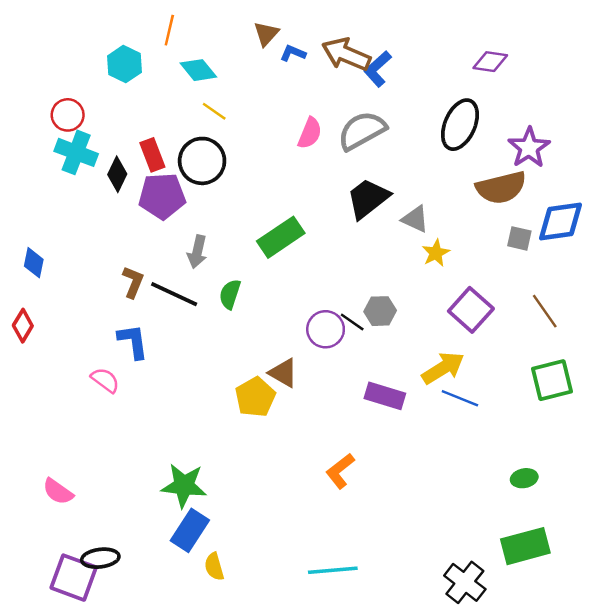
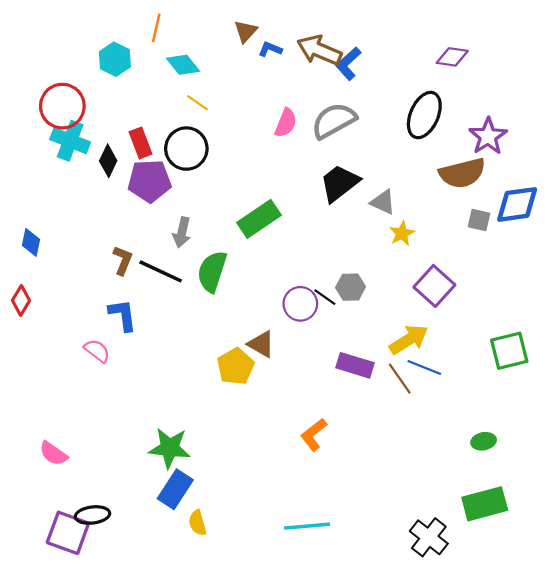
red circle: (68, 115) -> (62, 106), size x1.5
green semicircle: (230, 294) -> (212, 271), size x1.5
brown line: (545, 311) -> (400, 379), moved

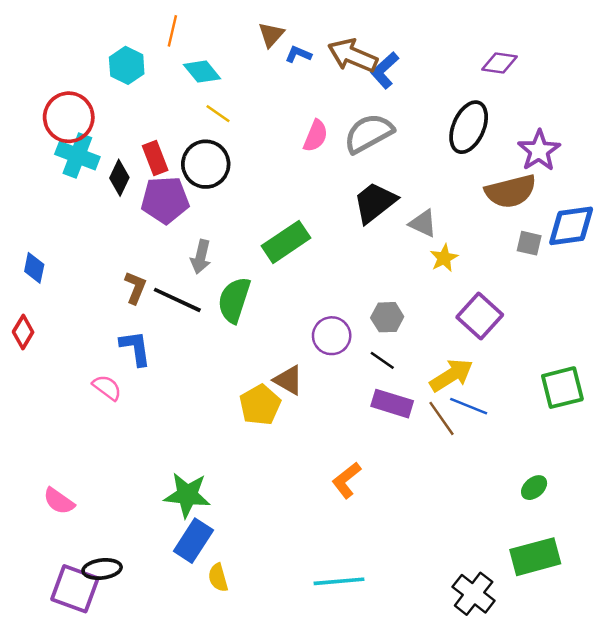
black line: (325, 297) -> (382, 360), moved
green ellipse: (484, 441) -> (534, 488), turned -30

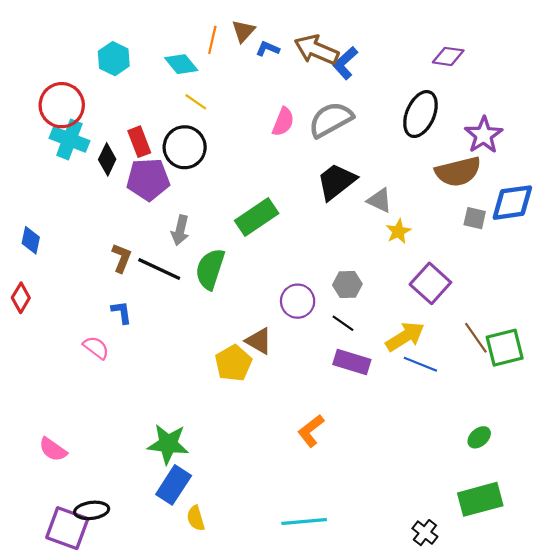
orange line: (172, 31) -> (212, 40), moved
blue L-shape: (135, 348) -> (122, 312), size x0.7
brown line: (441, 418) -> (476, 338), moved
black cross: (474, 594) -> (425, 533), size x0.7

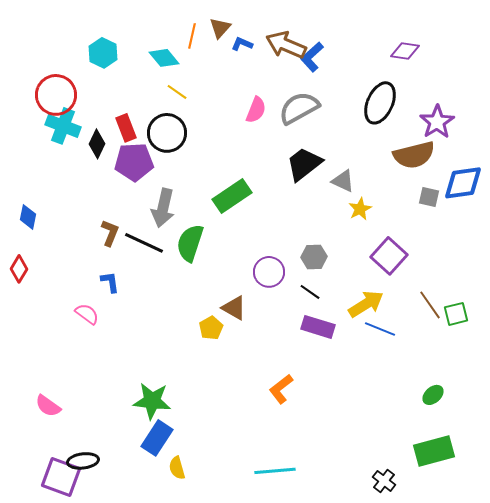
gray arrow: (180, 230) -> (163, 208), size x1.4
green square: (505, 348) -> (456, 314), size x0.7
yellow pentagon: (233, 363) -> (211, 328), size x0.7

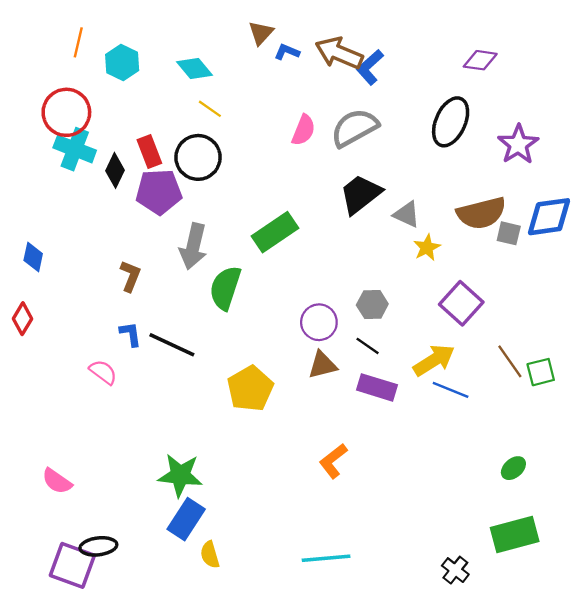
orange line: (192, 36) -> (78, 42), moved
brown semicircle: (414, 155) -> (481, 213), moved
black line: (144, 243) -> (172, 345), moved
brown triangle: (234, 308) -> (323, 365), moved, turned -44
yellow pentagon: (211, 328) -> (250, 389), size x1.6

